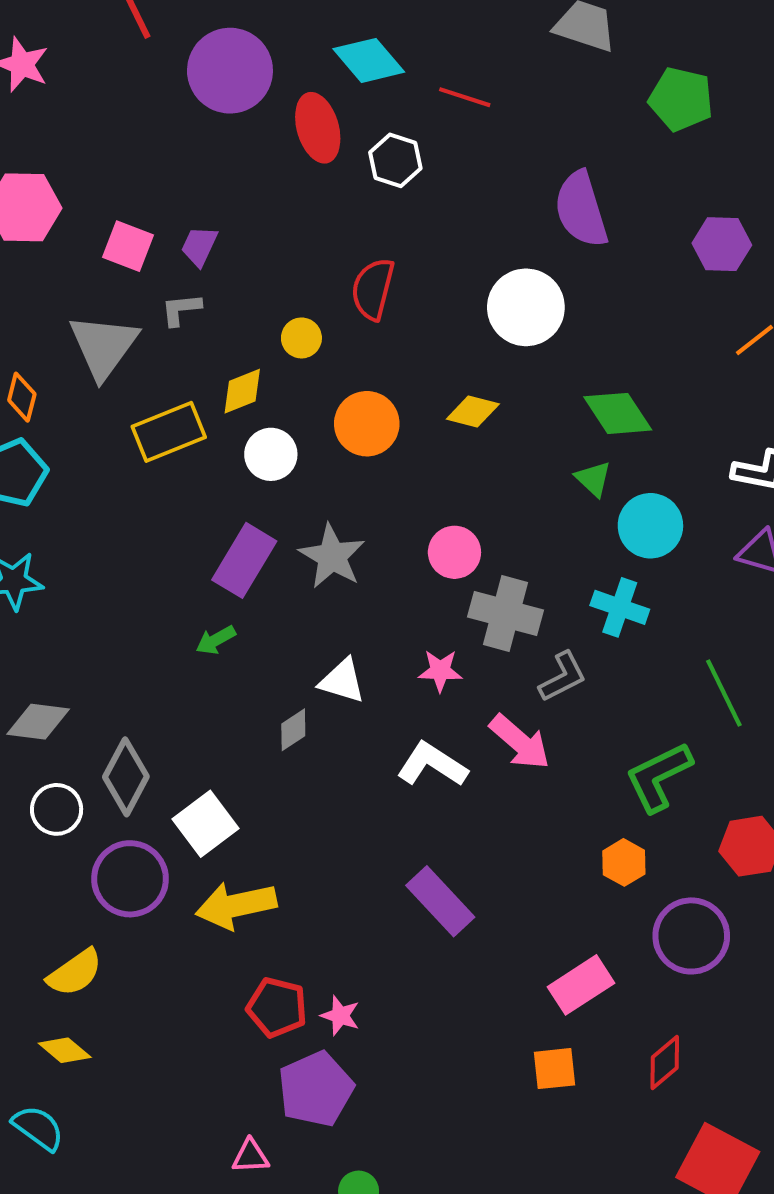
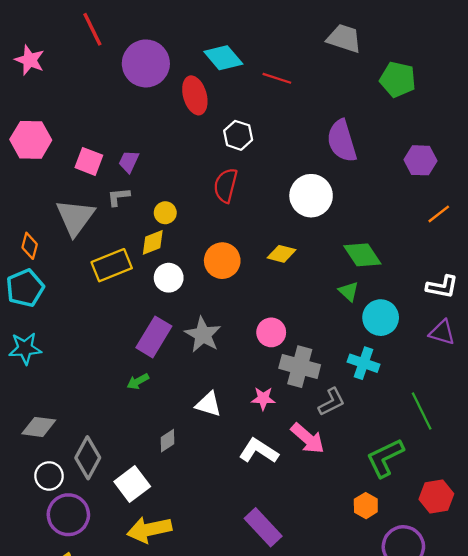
white hexagon: (395, 160) -> (238, 135), moved
yellow circle: (301, 338) -> (165, 213), moved
gray diamond: (293, 730) -> (168, 441), moved
purple circle: (130, 879) -> (68, 515), moved

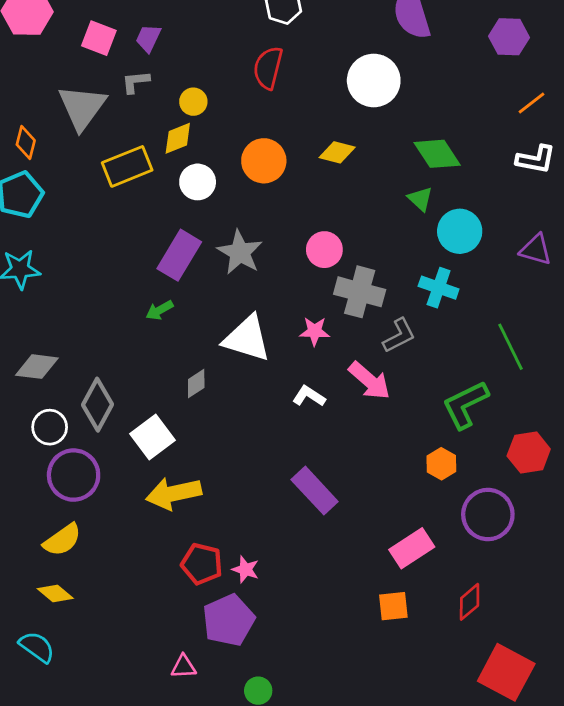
white L-shape: (442, 287) -> (536, 159), moved
white triangle: (209, 404) -> (247, 338), size x1.5
white L-shape: (259, 451) -> (309, 396), size x0.7

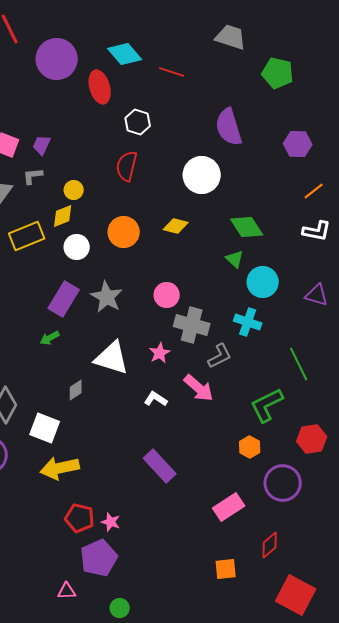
pink star: (315, 331) -> (160, 353), turned -30
white square: (152, 437) -> (45, 428), turned -32
orange square: (393, 606) -> (226, 569), moved

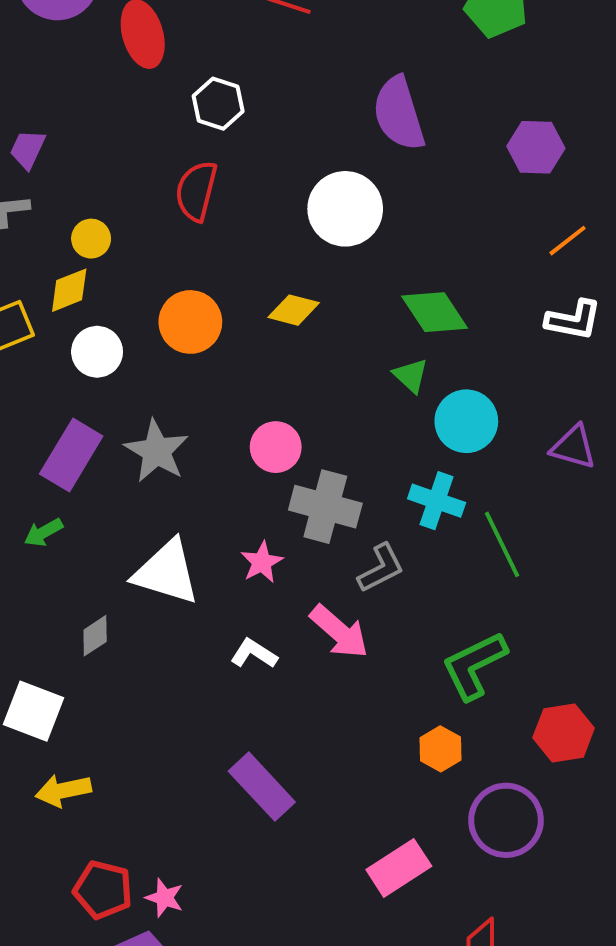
green line: (299, 364) -> (502, 544), moved
yellow arrow: (60, 468) -> (63, 791), size x0.7

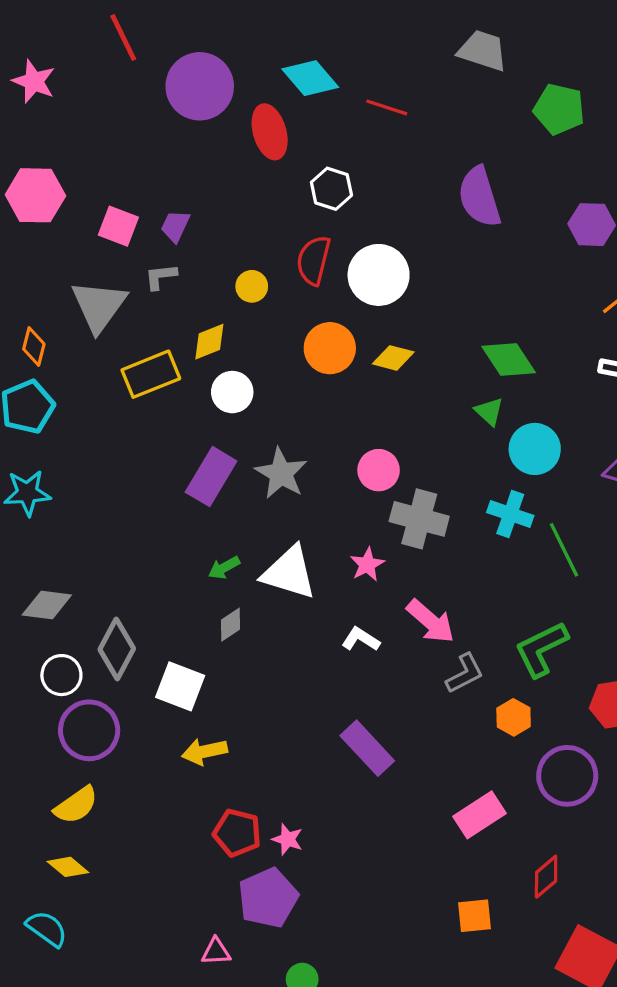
white circle: (345, 209) -> (379, 275), moved
yellow circle: (91, 239) -> (252, 286), moved
orange circle: (190, 322) -> (330, 348), moved
green arrow: (43, 532) -> (224, 568), moved
gray L-shape: (381, 568) -> (465, 673), moved

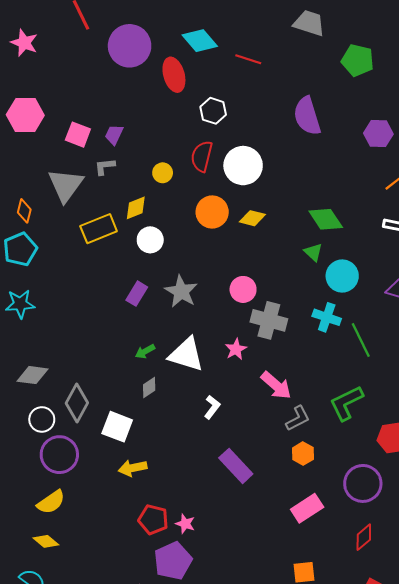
purple rectangle: (211, 477) -> (137, 294), size x0.7
white L-shape: (361, 639) -> (212, 407), moved, turned 95
orange hexagon: (514, 717) -> (303, 454), moved
red diamond: (546, 877) -> (364, 537), moved

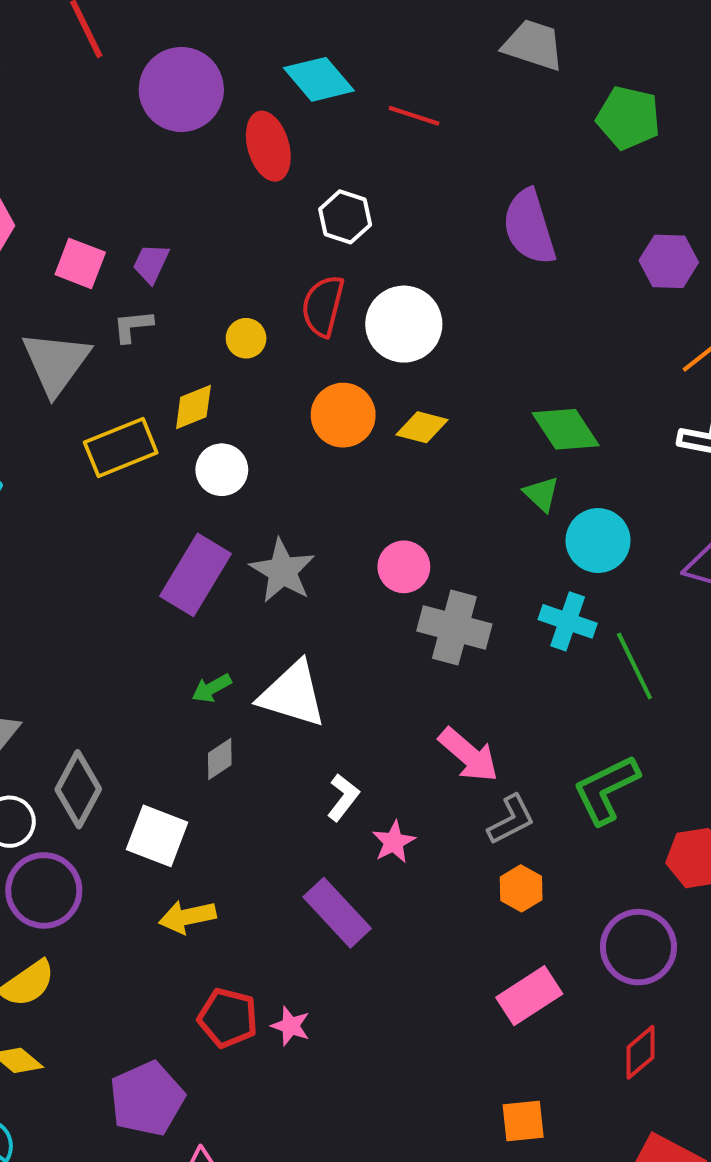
purple rectangle: (137, 294) -> (195, 575), size x1.6
pink star: (236, 349) -> (394, 842), moved
purple rectangle: (236, 466) -> (337, 913), moved
purple pentagon: (173, 561) -> (147, 1099), moved

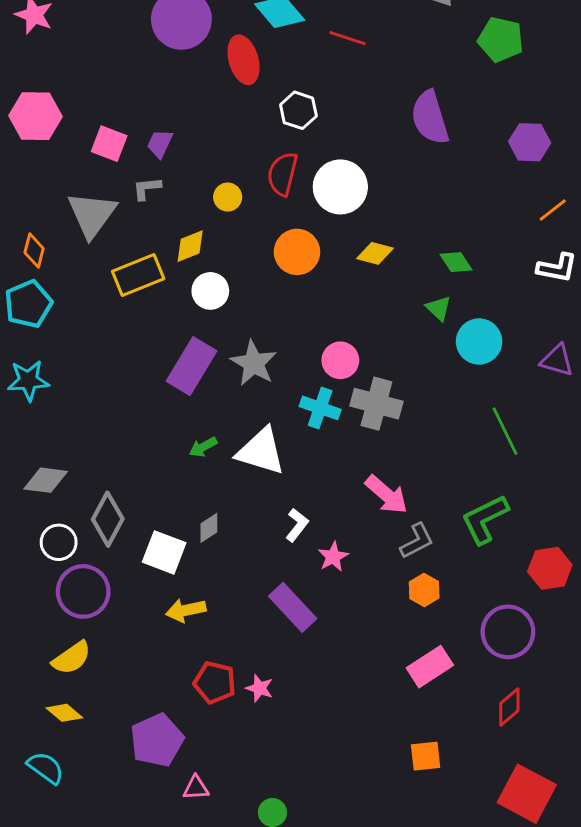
yellow diamond: (422, 427) -> (375, 253), moved
green diamond: (566, 429) -> (456, 262), size x0.7
cyan cross: (568, 621) -> (320, 408), moved
gray diamond: (220, 759) -> (209, 528), moved

